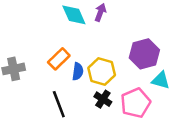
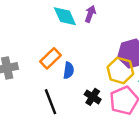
yellow hexagon: (102, 71) -> (120, 70), moved

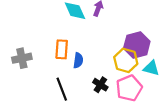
orange rectangle: (51, 58) -> (62, 49), turned -42

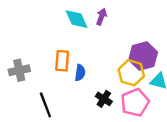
black line: (62, 89) -> (45, 105), moved

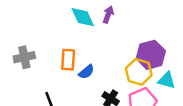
gray cross: (19, 70) -> (24, 57), moved
blue semicircle: (80, 73) -> (86, 72), turned 42

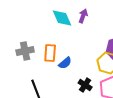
gray cross: (24, 57) -> (25, 51), moved

